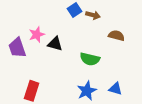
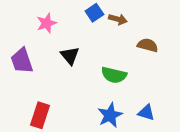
pink star: (37, 35) -> (46, 23), moved
black triangle: (55, 44) -> (70, 56), turned 35

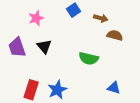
brown arrow: (118, 19) -> (101, 18), moved
black triangle: (70, 56) -> (44, 46), moved
blue star: (110, 115) -> (57, 90), moved

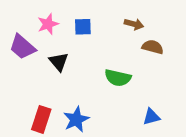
blue square: (73, 10) -> (83, 27), moved, turned 32
purple trapezoid: (17, 47) -> (22, 47), moved, turned -30
blue triangle: (114, 88) -> (151, 117), turned -32

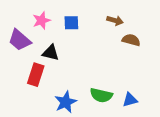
black triangle: (59, 62) -> (51, 53), turned -36
green semicircle: (118, 78) -> (101, 95), moved
red rectangle: (41, 119) -> (36, 75), moved

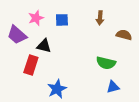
brown arrow: (115, 20) -> (100, 18), turned 80
brown semicircle: (131, 40) -> (124, 35), moved
green semicircle: (101, 95) -> (106, 63), moved

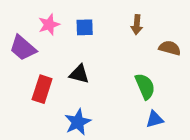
black triangle: (44, 46) -> (79, 74), moved
green semicircle: (106, 63) -> (145, 86), turned -126

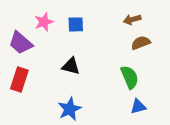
brown arrow: (137, 25) -> (132, 20), moved, turned 70
brown semicircle: (170, 48) -> (141, 43), moved, turned -36
red rectangle: (42, 89) -> (19, 80), moved

